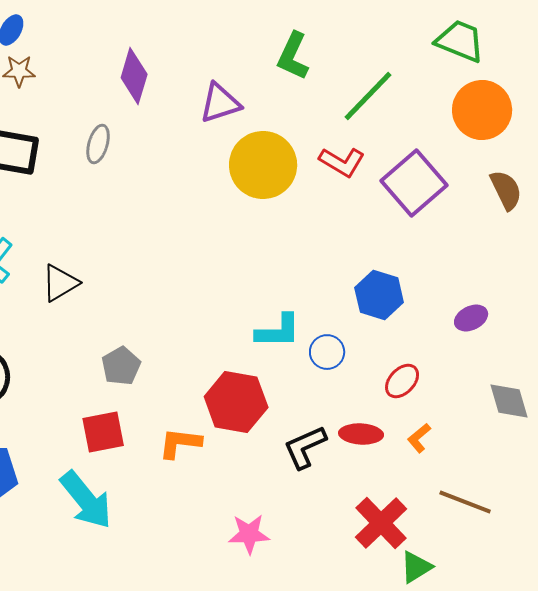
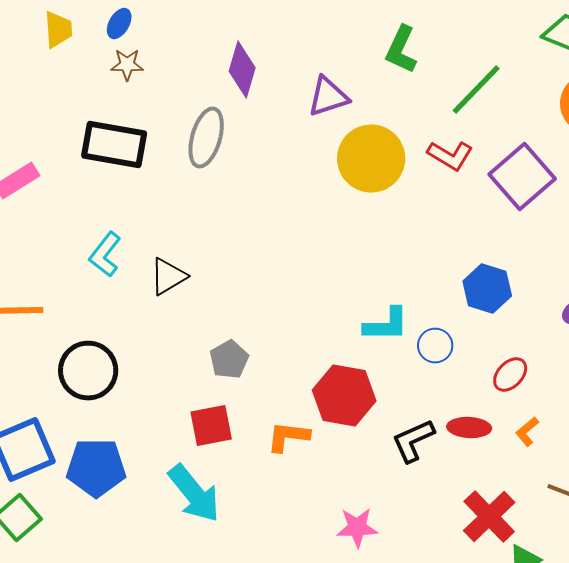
gray ellipse: (98, 144) -> (206, 138), size x1.5

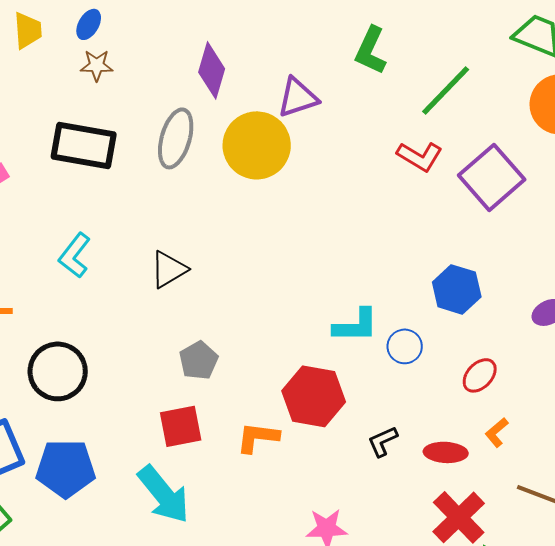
yellow circle: (371, 158) -> (257, 145), moved
black triangle: (168, 276) -> (169, 269), moved
red ellipse: (469, 428) -> (446, 452), moved
black L-shape: (413, 440) -> (383, 441), size x0.7

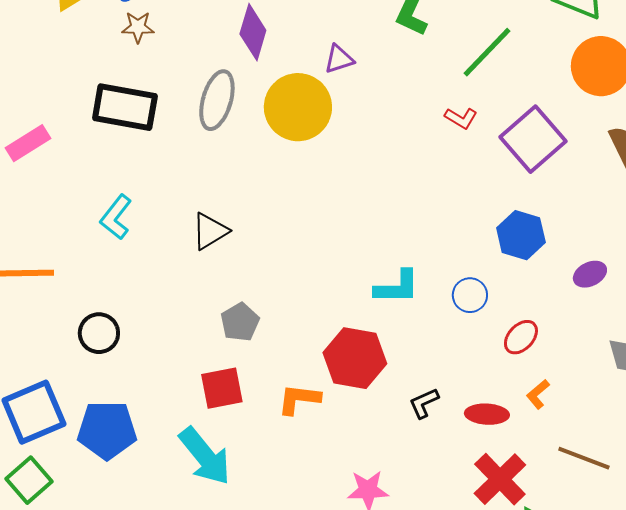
purple triangle: (298, 97) -> (339, 59), size x0.7
red L-shape: (420, 156) -> (461, 118), size x0.7
blue hexagon: (457, 289) -> (521, 235), moved
blue circle: (405, 346) -> (470, 295), moved
black circle: (58, 371) -> (99, 333), size x0.7

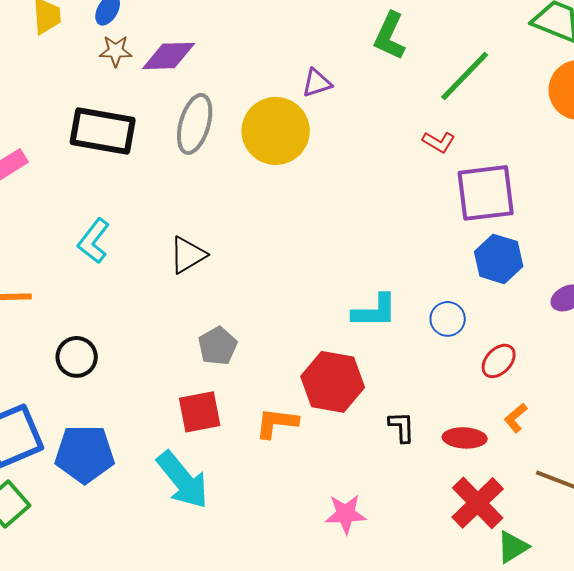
purple diamond: (253, 32) -> (169, 56), moved, turned 72
purple square: (533, 139) -> (486, 193), moved, turned 34
black L-shape: (424, 403) -> (402, 427), turned 112

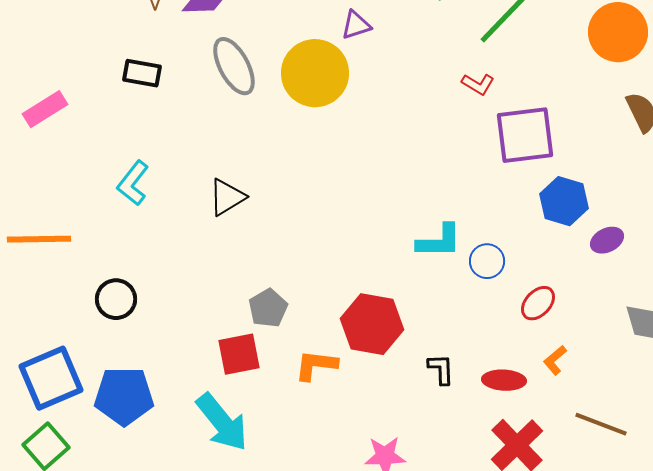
gray ellipse: (195, 124) -> (234, 66), turned -44
black rectangle: (103, 131) -> (142, 73), size x0.6
blue hexagon: (499, 259) -> (564, 201), moved
cyan L-shape: (375, 311) -> (439, 241), moved
gray pentagon: (218, 346) -> (268, 308), moved

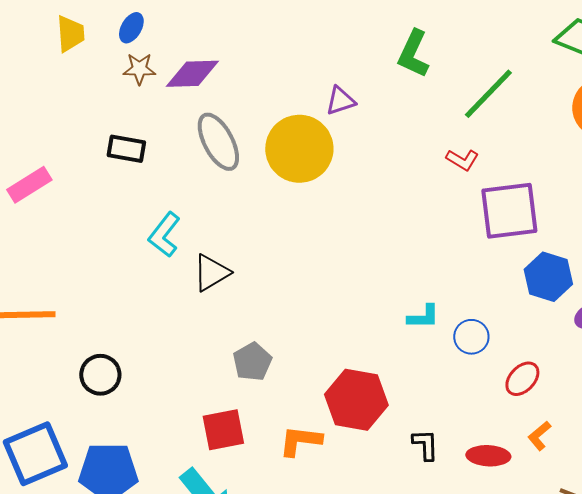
cyan L-shape: (133, 183) -> (164, 235), moved
cyan L-shape: (439, 241) -> (423, 317), size x0.7
gray pentagon: (268, 308) -> (252, 362), moved

